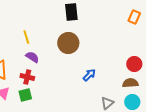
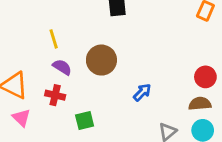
brown circle: (68, 43) -> (101, 60), moved
green square: (25, 95) -> (85, 120), moved

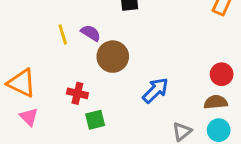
purple semicircle: (62, 67) -> (91, 33), moved
blue arrow: (142, 92) -> (155, 90), size x1.4
red cross: (55, 95) -> (77, 93), moved

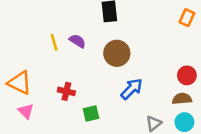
brown circle: (113, 57) -> (117, 53), moved
green square: (95, 120) -> (91, 114), moved

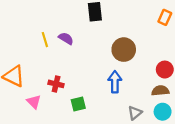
brown circle: (117, 53) -> (124, 50), moved
blue arrow: (132, 89) -> (115, 82), turned -45
pink triangle: (26, 111) -> (34, 102), moved

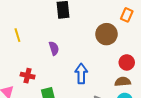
purple semicircle: (66, 38) -> (54, 48), moved, turned 40
brown circle: (124, 50) -> (106, 34), moved

